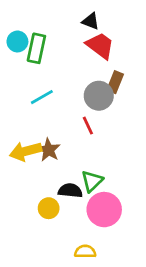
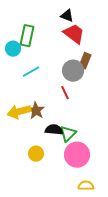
cyan circle: (17, 42) -> (13, 49), moved
black semicircle: (70, 191) -> (54, 130), moved
yellow semicircle: (85, 252) -> (86, 186), moved

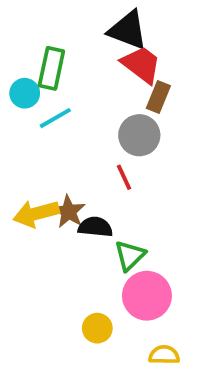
black triangle: (67, 16) -> (128, 30), size x1.6
brown rectangle: (85, 61) -> (158, 97), moved
cyan line: (31, 72) -> (55, 118), moved
black semicircle: (54, 130) -> (95, 227), moved
yellow circle: (36, 154) -> (97, 328), moved

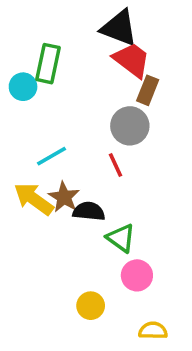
cyan line: (55, 118) -> (51, 156), moved
yellow arrow: (36, 214) -> (34, 199), turned 51
green triangle: (130, 256) -> (121, 238), turned -40
pink circle: (147, 296) -> (137, 275), size x0.7

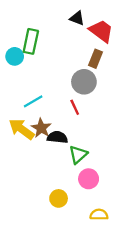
black triangle: (119, 28) -> (77, 18), size x0.6
red trapezoid: (132, 60) -> (101, 31), moved
green triangle: (121, 238) -> (78, 155), turned 42

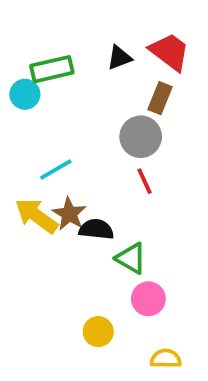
black triangle: (77, 18) -> (119, 58), moved, turned -42
green rectangle: (31, 41) -> (52, 69), turned 65
red line: (75, 107) -> (145, 181), moved
green triangle: (78, 155) -> (131, 258), turned -48

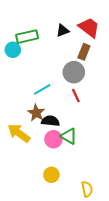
cyan line: (56, 170) -> (42, 89), moved
yellow arrow: (36, 216) -> (19, 133), moved
pink circle: (148, 299) -> (53, 139), moved
yellow semicircle: (166, 359) -> (87, 189), turned 77

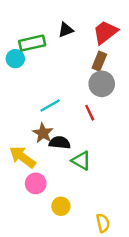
red trapezoid: (89, 27) -> (105, 32), turned -75
black triangle: (63, 30) -> (66, 30), moved
gray circle: (74, 72) -> (102, 84), moved
pink circle: (53, 139) -> (36, 183), moved

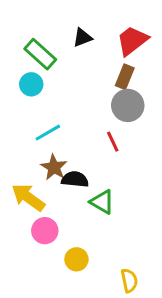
green rectangle: (32, 43) -> (40, 54), turned 55
cyan circle: (15, 59) -> (31, 84), moved
cyan line: (50, 105) -> (48, 133), moved

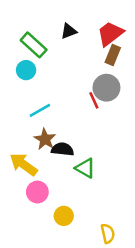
brown rectangle: (125, 77) -> (113, 55), moved
red line: (113, 142) -> (94, 100), moved

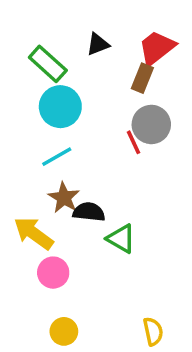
brown rectangle: (113, 55) -> (142, 78), moved
cyan circle: (26, 70) -> (60, 107), moved, size x1.5
yellow circle: (64, 216) -> (64, 331), moved

